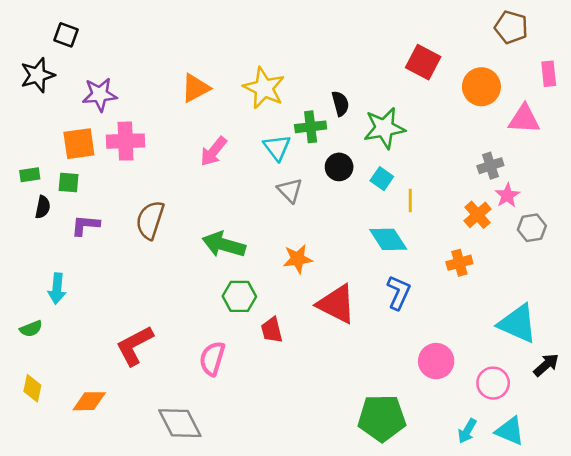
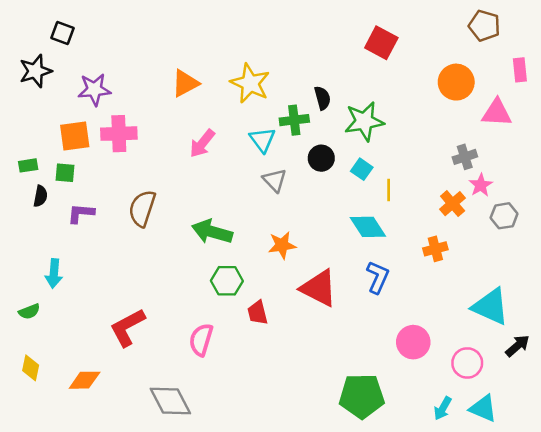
red square: (423, 62) -> (381, 43), moved

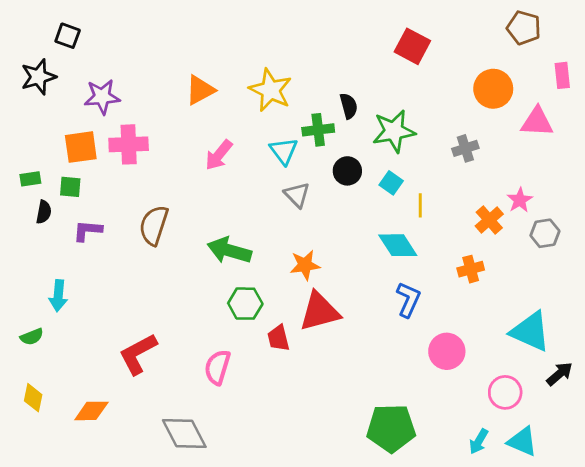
gray cross: (465, 157) -> (465, 148), moved
red triangle: (319, 288) -> (320, 311), moved, turned -42
pink circle: (413, 342) -> (447, 351), moved

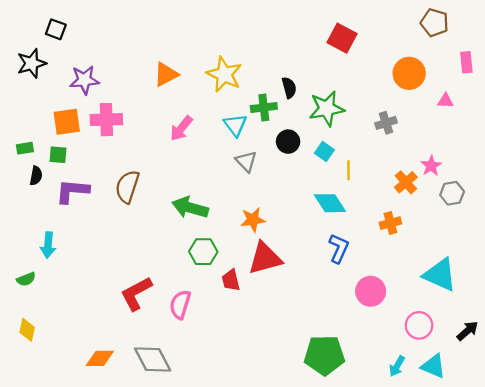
pink triangle: (537, 122) -> (445, 101), size x0.6
purple L-shape: (87, 231) -> (72, 191), size x1.4
red L-shape: (138, 354) -> (136, 293), moved
black arrow: (560, 374) -> (467, 331), moved
orange diamond: (91, 411) -> (100, 358), moved

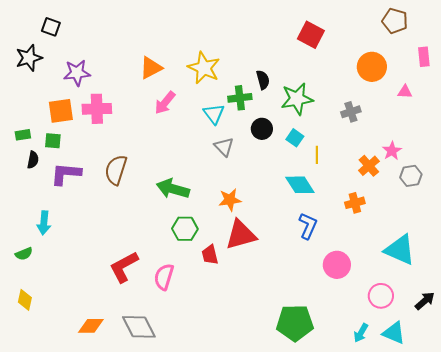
pink arrow: (181, 128) -> (165, 103), moved

